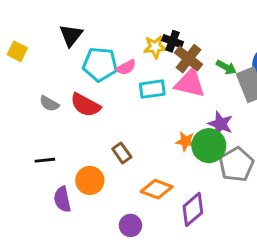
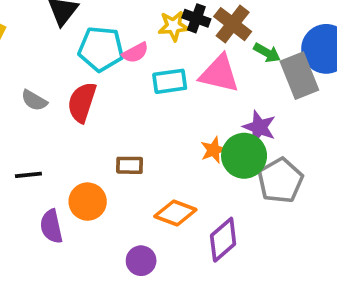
brown cross: (189, 59) -> (233, 24), moved
red semicircle: (85, 105) -> (82, 102), turned 80
orange star: (186, 141) -> (214, 150), turned -30
brown rectangle: (122, 153) -> (130, 165), turned -54

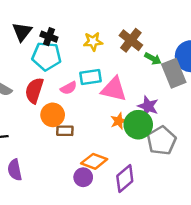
black cross: (196, 18) -> (49, 37), moved
pink semicircle: (135, 53) -> (69, 88), moved
pink triangle: (219, 74) -> (114, 89), moved
orange circle: (88, 202) -> (53, 115), moved
purple circle: (141, 261) -> (83, 177), moved

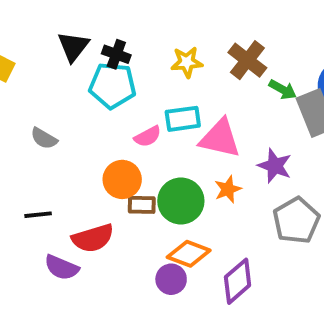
red semicircle: (34, 90) -> (93, 238), moved, turned -125
green circle: (138, 125) -> (181, 201), moved
purple semicircle: (15, 170) -> (62, 267), turned -55

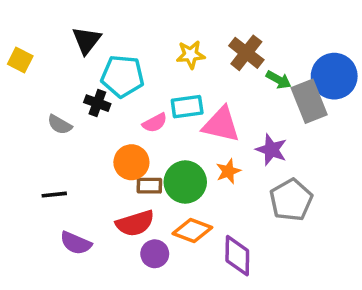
black cross: (116, 54) -> (97, 103), moved
red semicircle: (93, 238) -> (135, 223), moved
purple circle: (171, 279) -> (155, 254), moved
purple diamond: (238, 281) -> (237, 256), turned -48

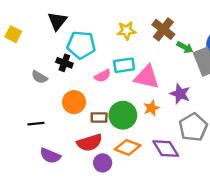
orange circle: (131, 162) -> (74, 102), moved
purple diamond: (237, 256) -> (166, 149), moved, turned -32

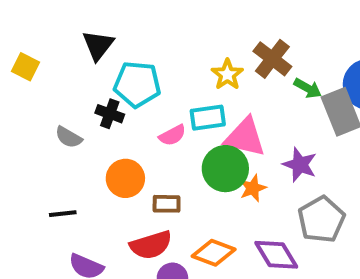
yellow star: (126, 31) -> (227, 75), moved, turned -30
green circle: (123, 115) -> (225, 169), moved

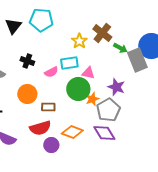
cyan pentagon: (137, 84) -> (41, 20), moved
black cross: (110, 114) -> (27, 61), moved
pink triangle: (245, 137) -> (88, 73), size x0.6
gray pentagon: (321, 220) -> (108, 110), moved

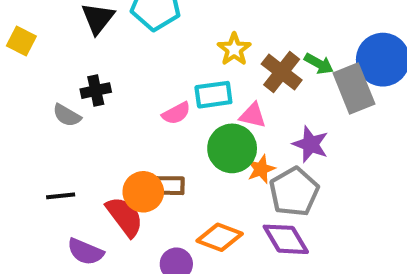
brown cross: (102, 33) -> (282, 72), moved
black cross: (27, 61) -> (96, 91), moved, turned -32
orange circle: (27, 94) -> (143, 192), moved
red semicircle: (40, 128) -> (125, 217), moved, turned -110

